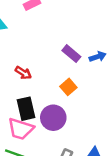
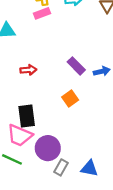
red arrow: (23, 73) -> (28, 70), moved, turned -42
purple circle: (53, 118) -> (48, 148), moved

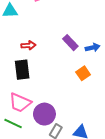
orange square: (70, 98) -> (83, 73), moved
black rectangle: (27, 116) -> (22, 70), moved

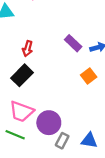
red arrow: (28, 45) -> (28, 49), turned 112
black rectangle: (22, 70) -> (22, 75), turned 54

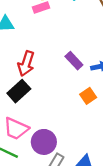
red arrow: (28, 49) -> (26, 64), size x1.5

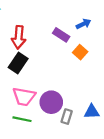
purple rectangle: (74, 61) -> (61, 35), moved

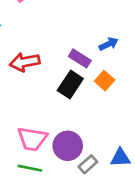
red arrow: (19, 37) -> (25, 62), turned 75
black rectangle: (18, 63) -> (70, 84), moved
gray rectangle: (67, 117) -> (88, 164), turned 32

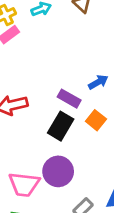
purple circle: (68, 146) -> (58, 171), moved

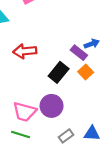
purple rectangle: (69, 99) -> (79, 53), moved

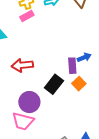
purple rectangle: (79, 53) -> (72, 66), turned 49
purple circle: (52, 106) -> (29, 102), moved

